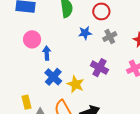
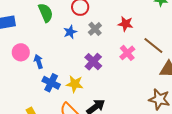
purple cross: (99, 68) -> (93, 62), turned 30

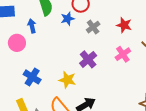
blue star: (70, 32) -> (68, 19), moved
blue arrow: (39, 62) -> (32, 26), moved
blue cross: (51, 83) -> (32, 77), moved

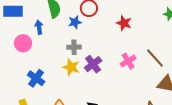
red star: (124, 25) -> (124, 23), moved
gray cross: (93, 27) -> (74, 47), moved, turned 32
yellow star: (67, 80) -> (71, 67), moved

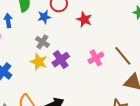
red star: (124, 23) -> (84, 19), moved
gray cross: (74, 47) -> (42, 42), turned 32

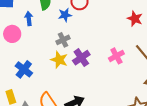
red star: (84, 19) -> (135, 19), moved
gray cross: (42, 42) -> (63, 40), turned 32

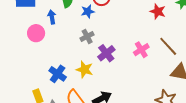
yellow star: (59, 60) -> (85, 69), moved
blue cross: (24, 69) -> (58, 74), moved

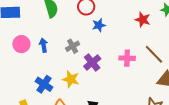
blue star: (88, 11) -> (99, 25), moved
blue arrow: (52, 17) -> (44, 45), moved
pink cross: (141, 50) -> (127, 58), turned 35

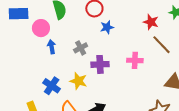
pink circle: (21, 44) -> (41, 28), moved
brown line: (154, 54) -> (161, 45), moved
purple cross: (92, 62) -> (100, 64), turned 36

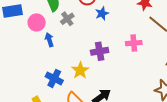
gray cross: (81, 48) -> (67, 19), moved
yellow star: (78, 81) -> (80, 70), turned 30

